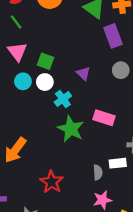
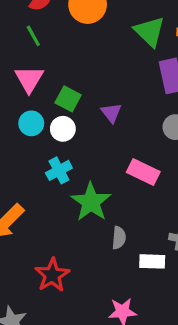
purple triangle: (83, 73) -> (111, 113), moved
cyan cross: (63, 99) -> (59, 170), moved
pink rectangle: (104, 118) -> (143, 172), moved
gray semicircle: (98, 172) -> (119, 238), moved

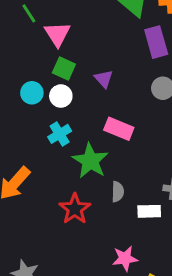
pink triangle: (29, 79) -> (57, 34), moved
pink rectangle: (143, 172) -> (119, 129), moved
red star: (52, 275) -> (75, 209), moved

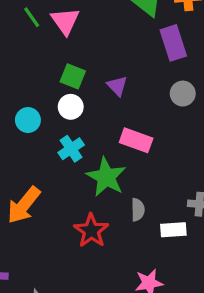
pink triangle: (57, 34) -> (65, 21), moved
cyan circle: (32, 93) -> (28, 120), moved

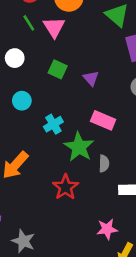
white circle: (71, 107) -> (15, 58), moved
gray semicircle: (138, 210) -> (104, 164), moved

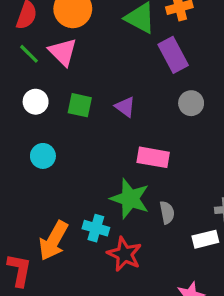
white circle: (15, 58) -> (36, 102), moved
cyan cross: (53, 124) -> (96, 228), moved, turned -30

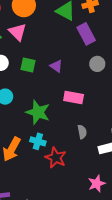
green star: (130, 199) -> (38, 112), moved

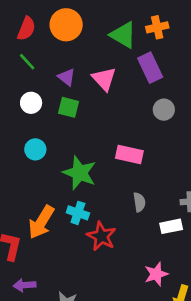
pink triangle: (18, 32) -> (104, 79), moved
purple triangle: (56, 66) -> (67, 77), moved

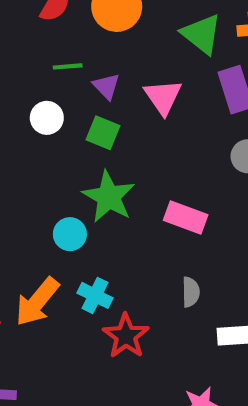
green line: (27, 62) -> (68, 66), moved, turned -60
cyan circle: (35, 149) -> (70, 234), moved
green star: (80, 173) -> (109, 197), moved

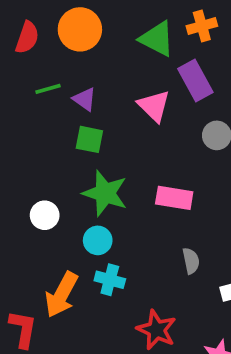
pink triangle: (163, 97) -> (154, 106), moved
white circle: (47, 118) -> (45, 215), moved
cyan circle: (70, 234) -> (98, 240), moved
red star: (126, 336) -> (157, 330), moved

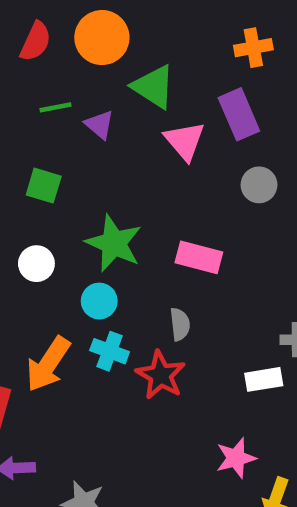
green triangle: (157, 39) -> (154, 87), moved
green square: (89, 139) -> (44, 186), moved
gray semicircle: (191, 261) -> (180, 324), moved
red star: (157, 330) -> (161, 375), moved

